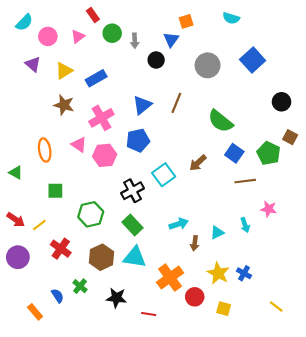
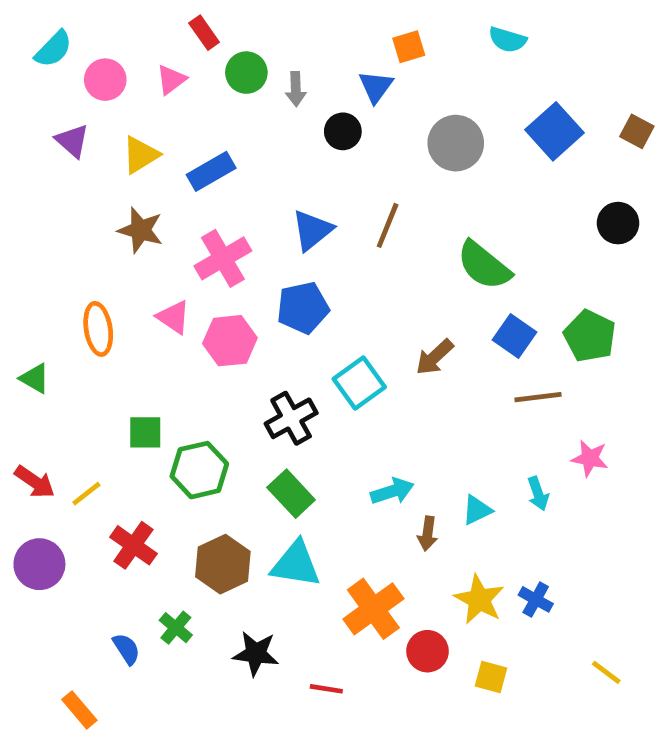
brown square: (290, 137) -> (637, 131), moved
green square: (55, 191) -> (145, 432), moved
orange rectangle: (35, 312) -> (79, 710), moved

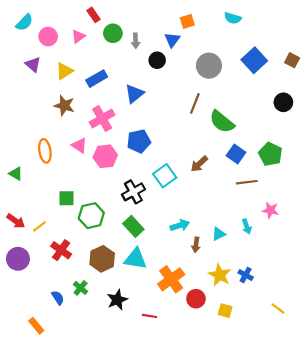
brown line: (388, 225) -> (195, 103), moved
blue triangle: (312, 230) -> (134, 94), moved
black star: (256, 654) -> (117, 300), turned -30

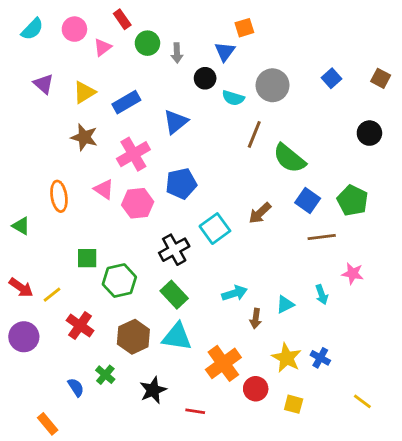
cyan semicircle: (233, 18) -> (233, 98), moved
pink circle: (48, 37) -> (74, 29), moved
blue square: (254, 60) -> (332, 78), size x0.6

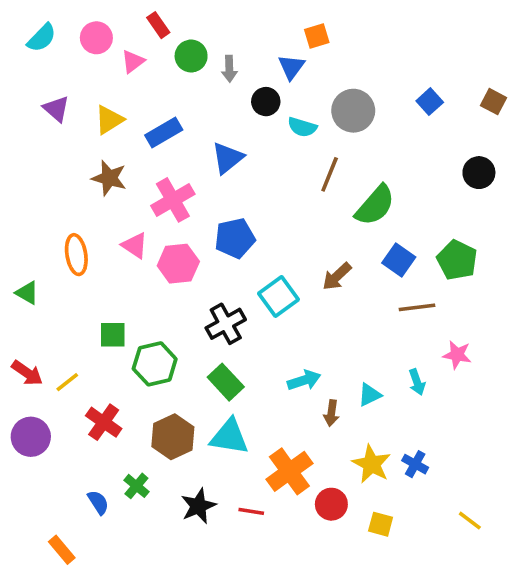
green semicircle: (289, 158) -> (375, 205), turned -88
red line: (195, 411) -> (251, 511), moved

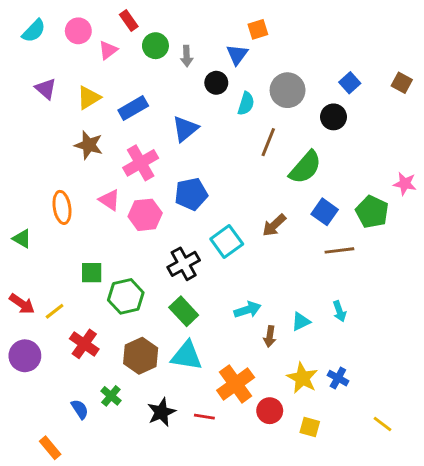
cyan semicircle: (302, 127) -> (246, 104), turned -90
black circle: (479, 173) -> (334, 117), moved
pink star: (457, 355) -> (405, 184), moved

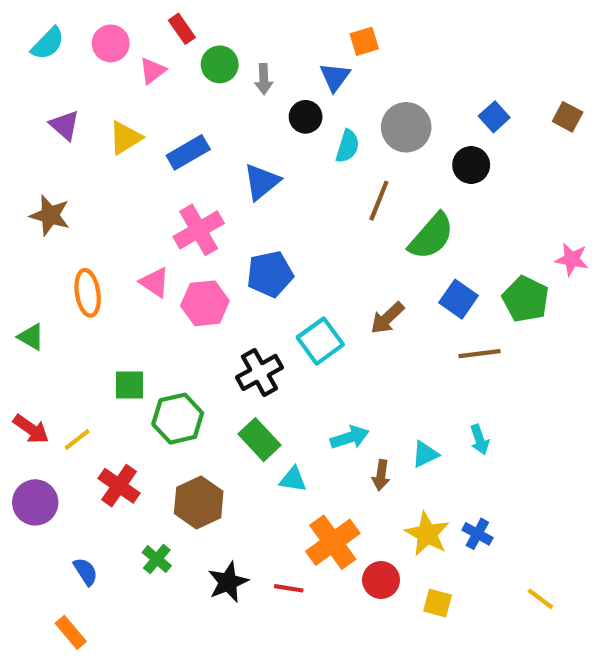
brown star: (89, 145) -> (50, 215), moved
cyan triangle: (187, 356) -> (293, 479), moved, size x0.6
blue semicircle: (80, 409) -> (86, 572), moved

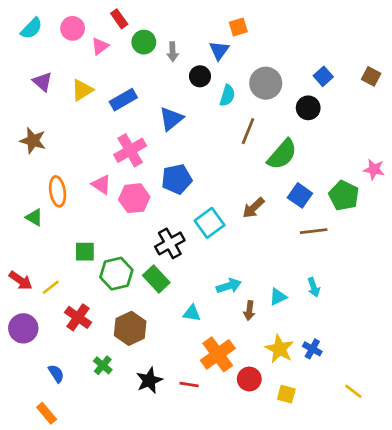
green triangle: (31, 337) -> (34, 217), moved
green rectangle: (259, 440) -> (156, 279), moved

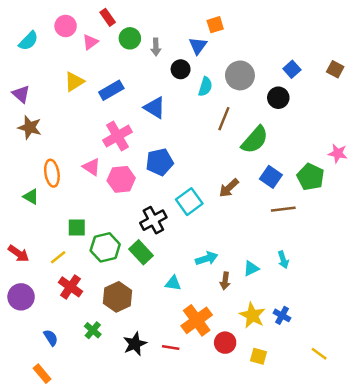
cyan semicircle: (31, 28) -> (28, 41), moved
purple triangle: (42, 82) -> (21, 94), moved
blue triangle: (171, 119) -> (155, 108), turned -50
yellow line: (51, 287) -> (58, 257), moved

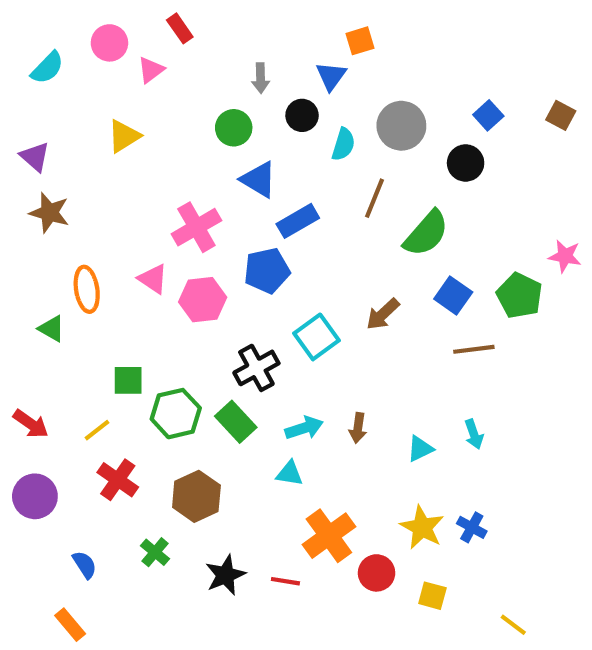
green circle: (130, 38) -> (234, 128), moved
blue rectangle: (111, 90) -> (298, 221), moved
cyan arrow: (207, 259) -> (304, 428), moved
brown arrow: (225, 281) -> (358, 428), moved
yellow line: (319, 354) -> (513, 625), moved

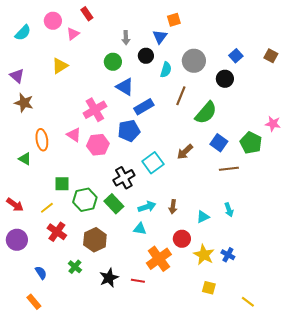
red circle: (377, 573) -> (182, 239), moved

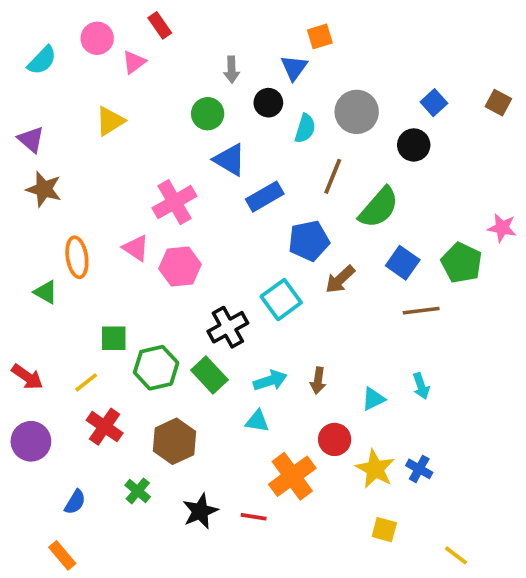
blue pentagon: (129, 131) -> (309, 241), moved
blue semicircle: (41, 273) -> (75, 502), turned 64

